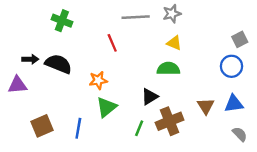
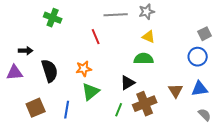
black semicircle: (58, 64) -> (50, 71), moved, turned 50

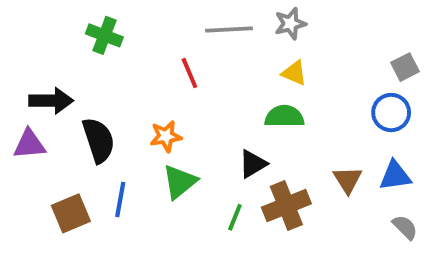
black arrow: (26, 51) -> (51, 101), size x1.5
blue line: (67, 110) -> (120, 200), moved

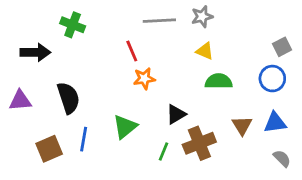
black arrow: (51, 101) -> (35, 52), moved
green semicircle: (284, 116) -> (219, 81), moved
orange star: (166, 136) -> (144, 79), moved

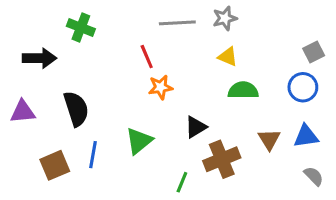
green line: (164, 152) -> (182, 182), moved

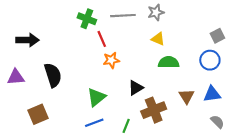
green cross: (81, 28) -> (87, 19), moved
blue line: (93, 155) -> (94, 123), moved, turned 60

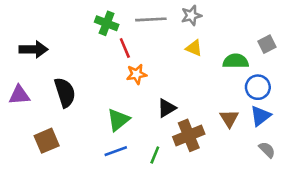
blue circle: (210, 60) -> (258, 87), moved
green semicircle: (169, 62) -> (236, 61), moved
blue triangle: (212, 94) -> (260, 116), turned -30

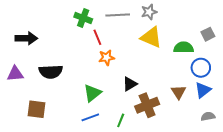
yellow triangle: (194, 48) -> (151, 37), size x1.6
black semicircle: (65, 92) -> (51, 72), turned 105
brown square: (47, 141) -> (37, 109), turned 30
gray semicircle: (267, 150) -> (208, 116), turned -56

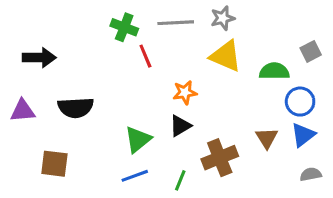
orange star: (107, 58) -> (185, 92), moved
black triangle: (130, 84) -> (180, 126), moved

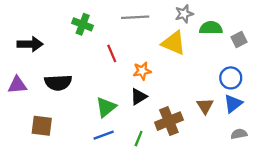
gray star: (223, 18) -> (184, 14), moved
green cross: (124, 27) -> (83, 24), moved
red line: (145, 56) -> (112, 53), moved
green semicircle: (274, 71) -> (211, 28), moved

